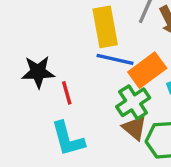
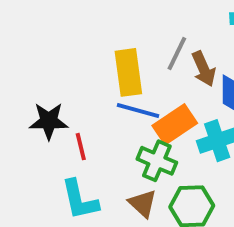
green cross: (133, 102) -> (157, 161), turned -36
brown triangle: (134, 128) -> (143, 203), moved

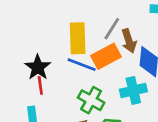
black star: (49, 121) -> (38, 67), moved, turned 30
orange rectangle: (175, 124) -> (106, 56), moved

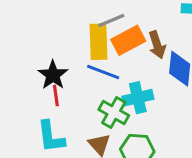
gray line: (112, 29) -> (111, 21), moved, turned 35
orange rectangle: (106, 56) -> (128, 40), moved
cyan cross: (133, 90) -> (138, 98), moved

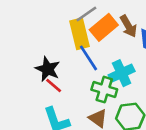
blue line: (103, 72) -> (88, 58), turned 48
red line: (56, 96) -> (54, 86), turned -30

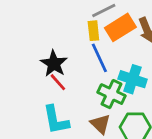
yellow rectangle: (80, 34) -> (93, 31), size x0.6
cyan cross: (122, 73) -> (133, 79), turned 35

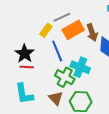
yellow rectangle: (93, 31) -> (46, 30), moved, turned 40
red line: (58, 82) -> (27, 67), turned -48

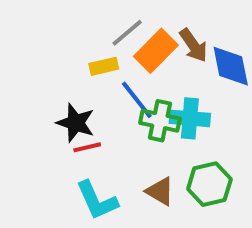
yellow rectangle: (46, 30) -> (104, 66), turned 56
green cross: (65, 77) -> (160, 121), moved

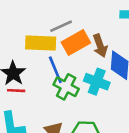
yellow rectangle: (104, 66) -> (41, 43), size x1.6
cyan cross: (190, 118) -> (97, 82), moved

